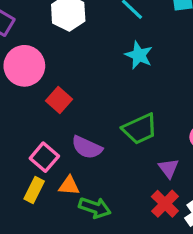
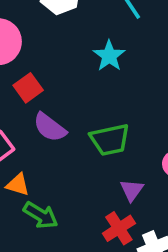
cyan star: (139, 55) -> (109, 56), moved
purple semicircle: (87, 147) -> (50, 127), moved

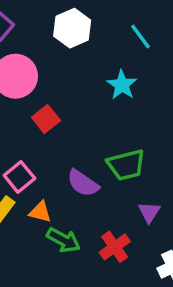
purple semicircle: (50, 127) -> (83, 183), moved
red cross: (119, 228) -> (115, 247), moved

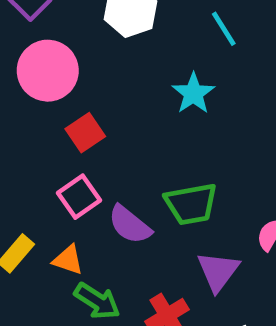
pink square: (19, 177) -> (79, 197), moved
purple triangle: (149, 212) -> (218, 271), size x1.4

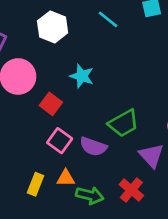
cyan star: (193, 93) -> (82, 76), moved

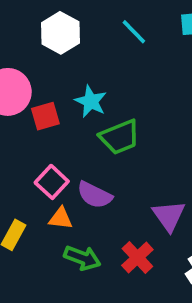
red square: (51, 104) -> (45, 116), moved, turned 30
green trapezoid: (123, 123) -> (120, 137), moved
orange triangle: (66, 178) -> (61, 218), moved

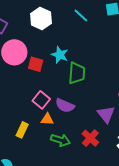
red square: (45, 116) -> (36, 64), turned 35
green trapezoid: (120, 137) -> (77, 73), turned -60

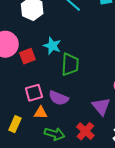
red square: (36, 64) -> (27, 56), turned -35
pink square: (41, 100) -> (34, 93), turned 36

